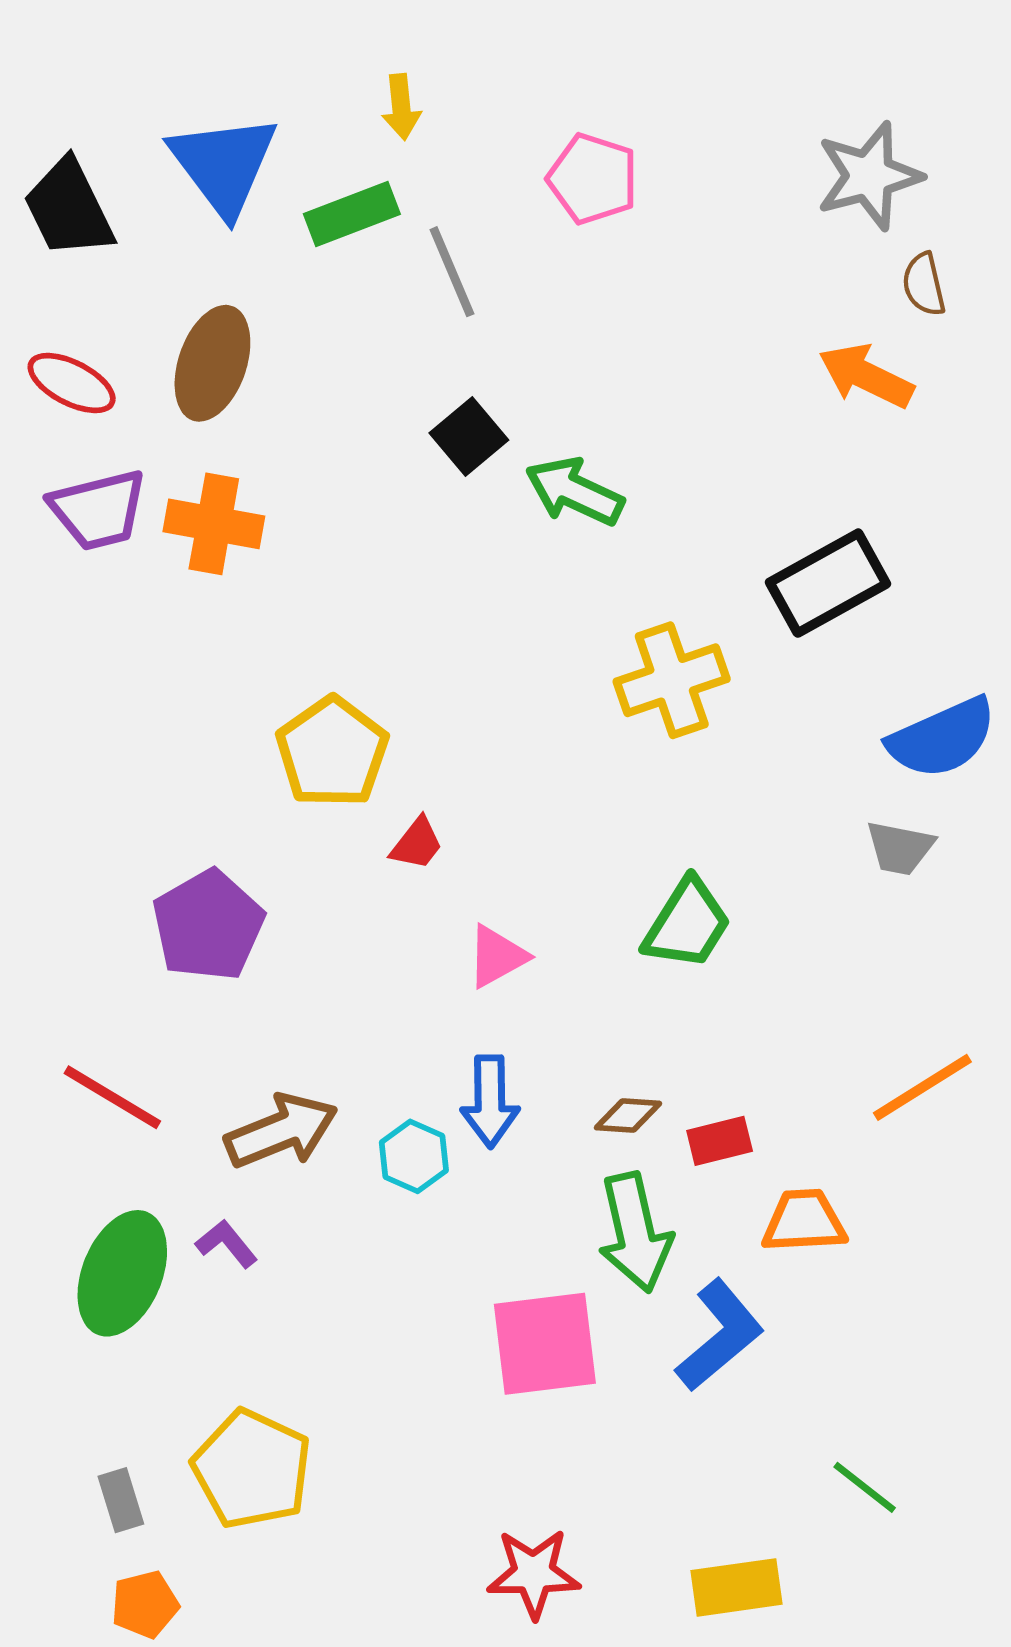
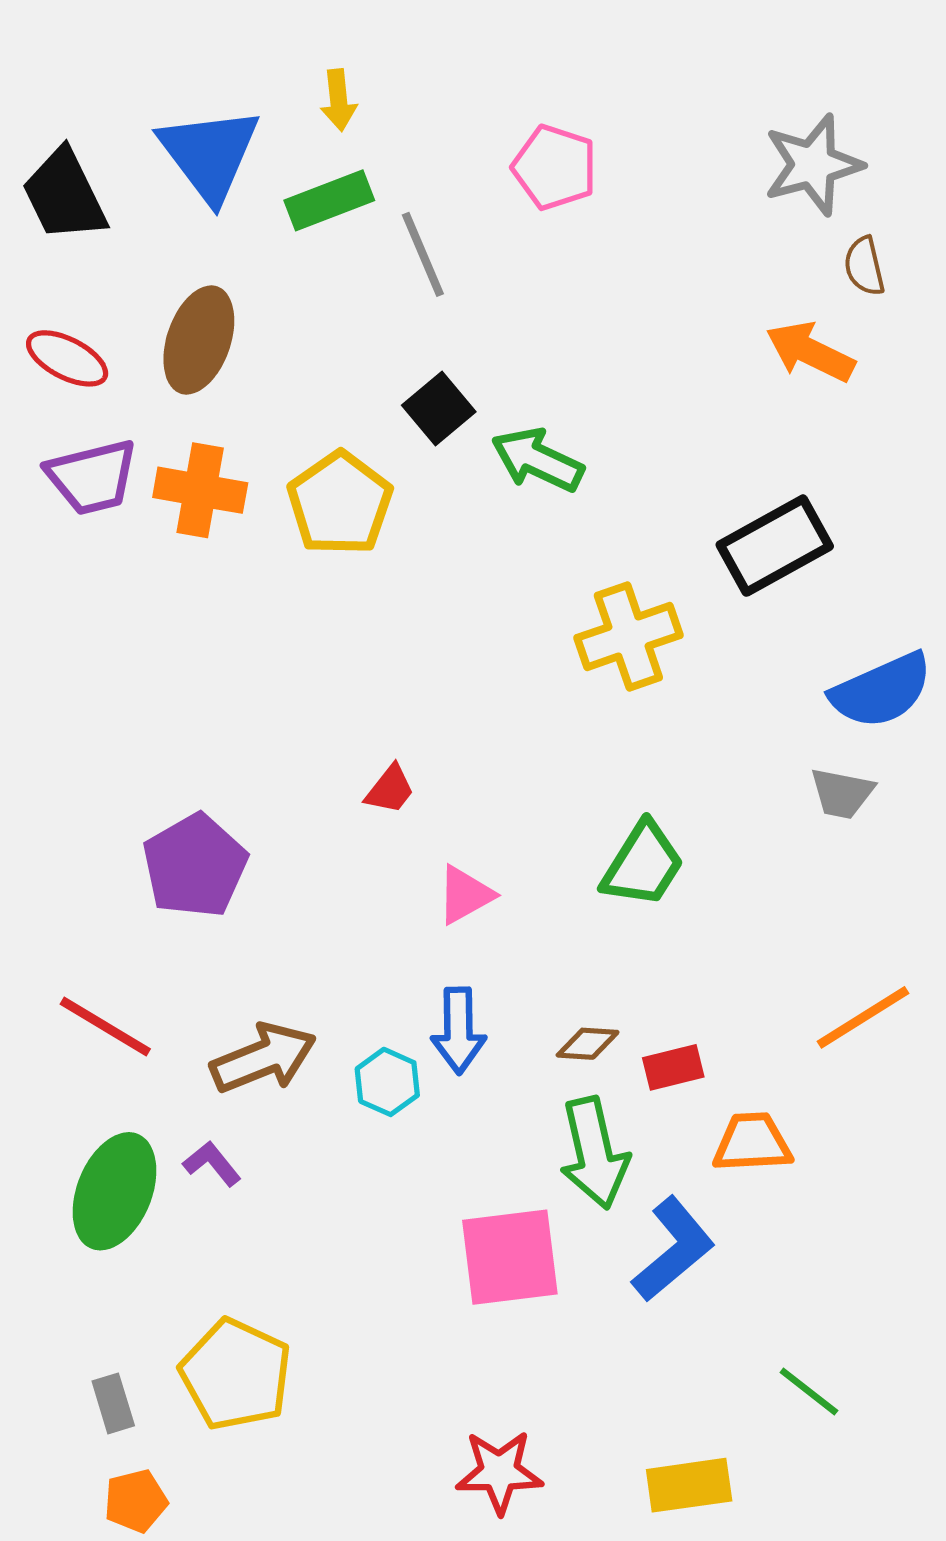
yellow arrow: (401, 107) -> (339, 100), moved
yellow pentagon: (332, 752) -> (340, 503), moved

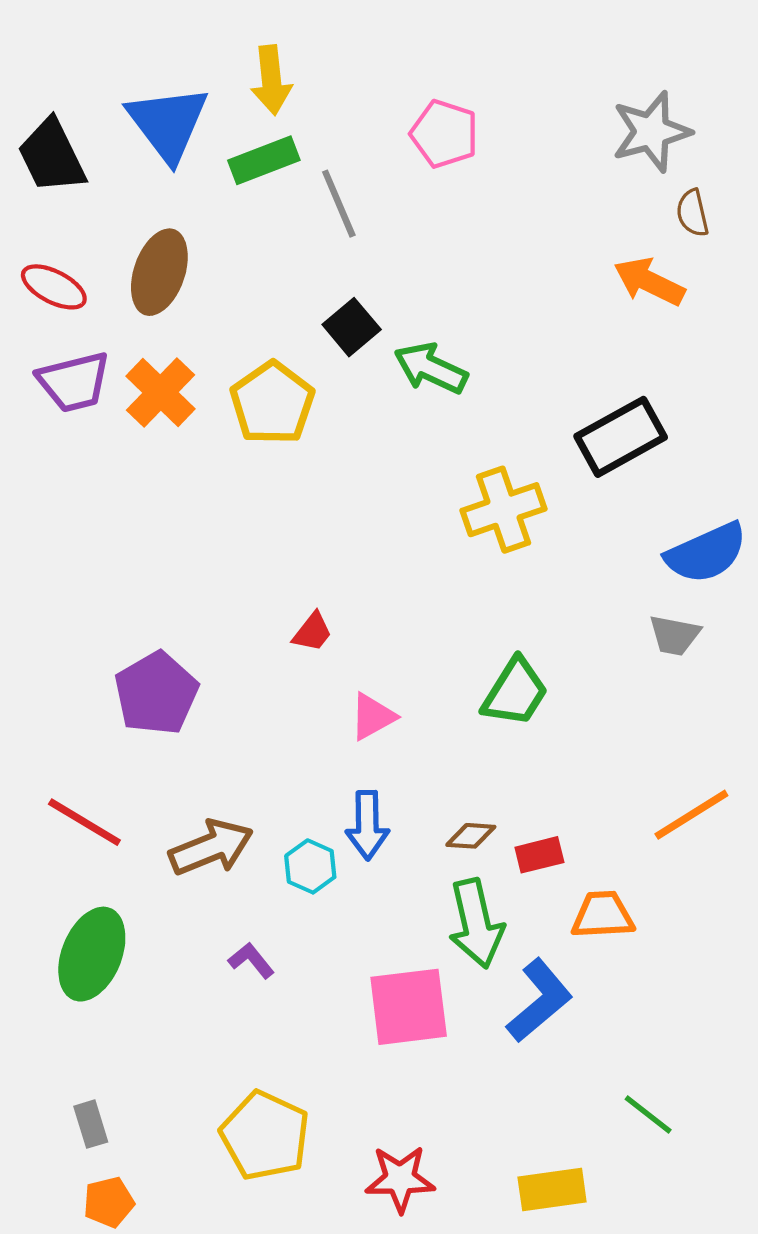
yellow arrow: (339, 100) -> (271, 80), size x1.4
orange cross: (200, 490) -> (160, 392), turned 34
purple L-shape: (212, 1164) -> (251, 960), moved
yellow pentagon: (236, 1374) -> (265, 1136), moved

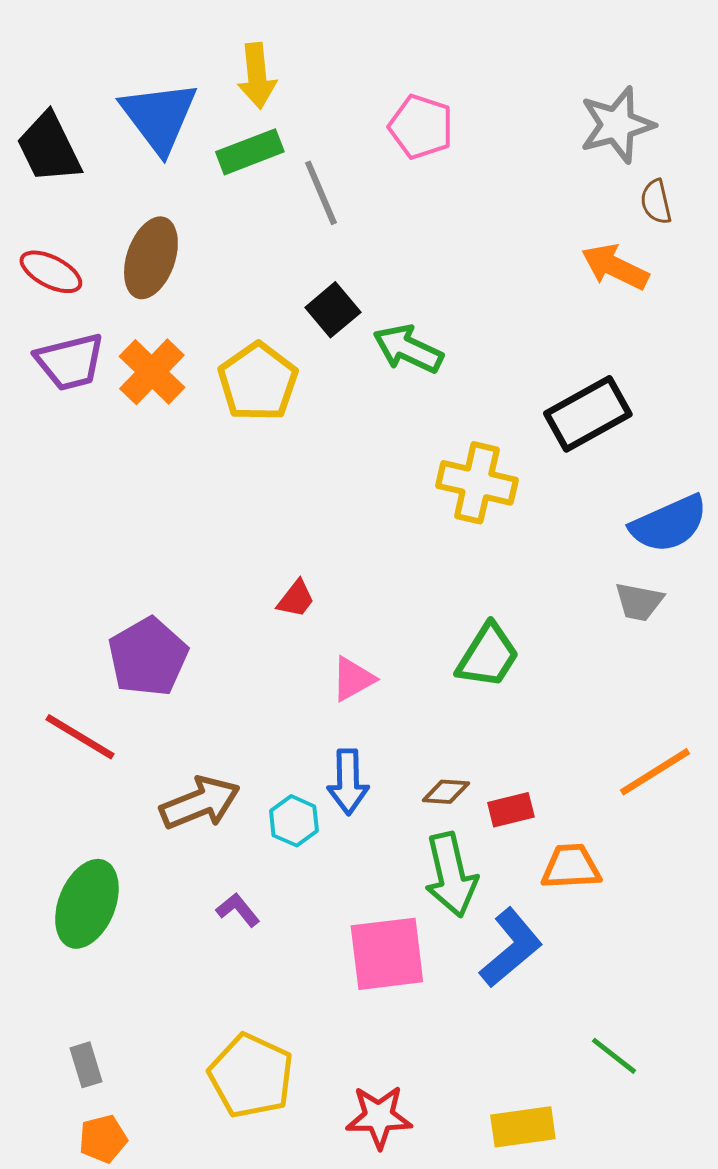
yellow cross: (504, 510) -> (477, 483), turned 32
red line: (84, 822) -> (80, 737), moved

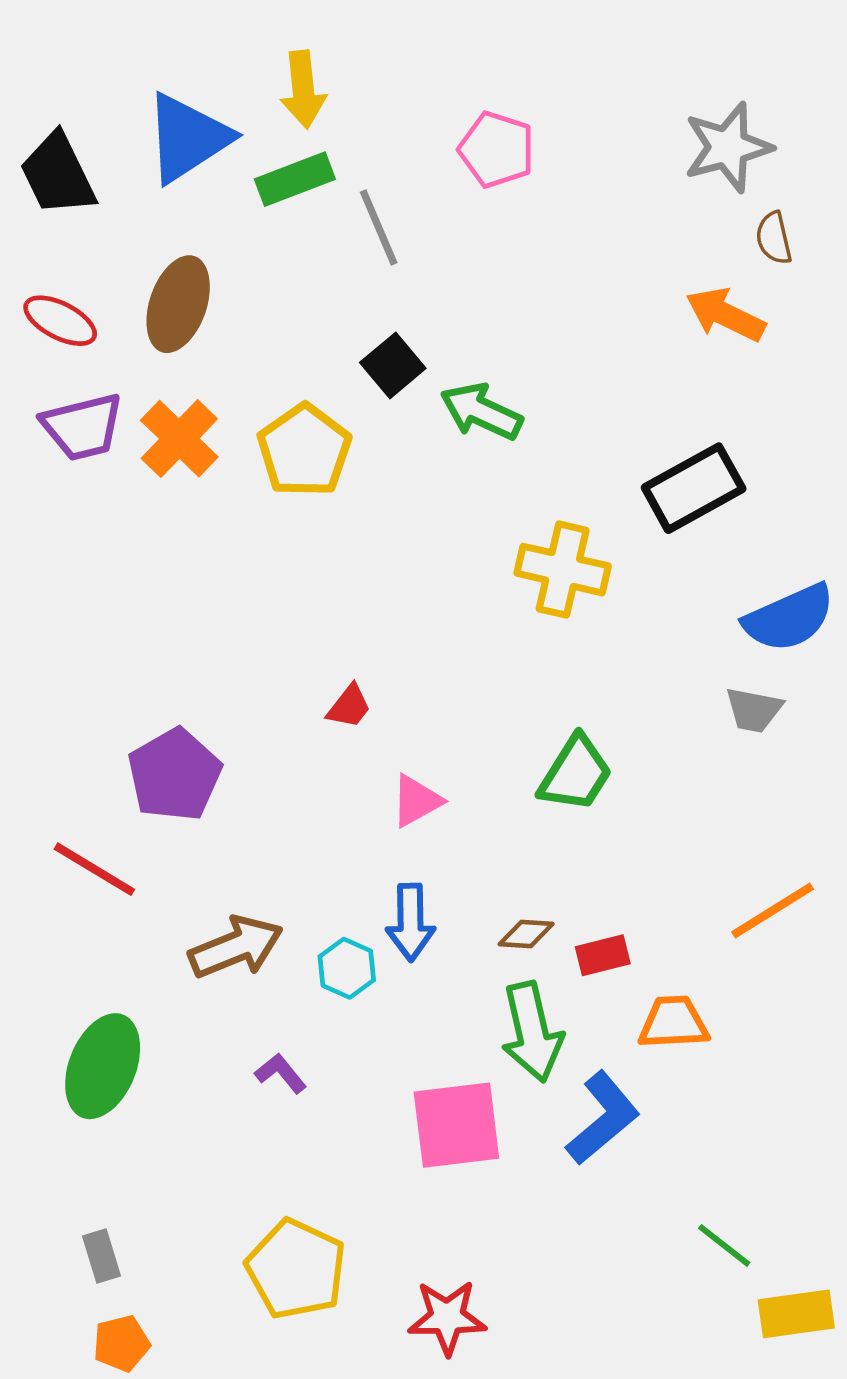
blue triangle: (159, 117) -> (188, 138), turned 34
yellow rectangle: (523, 1127) -> (796, 1314), moved

